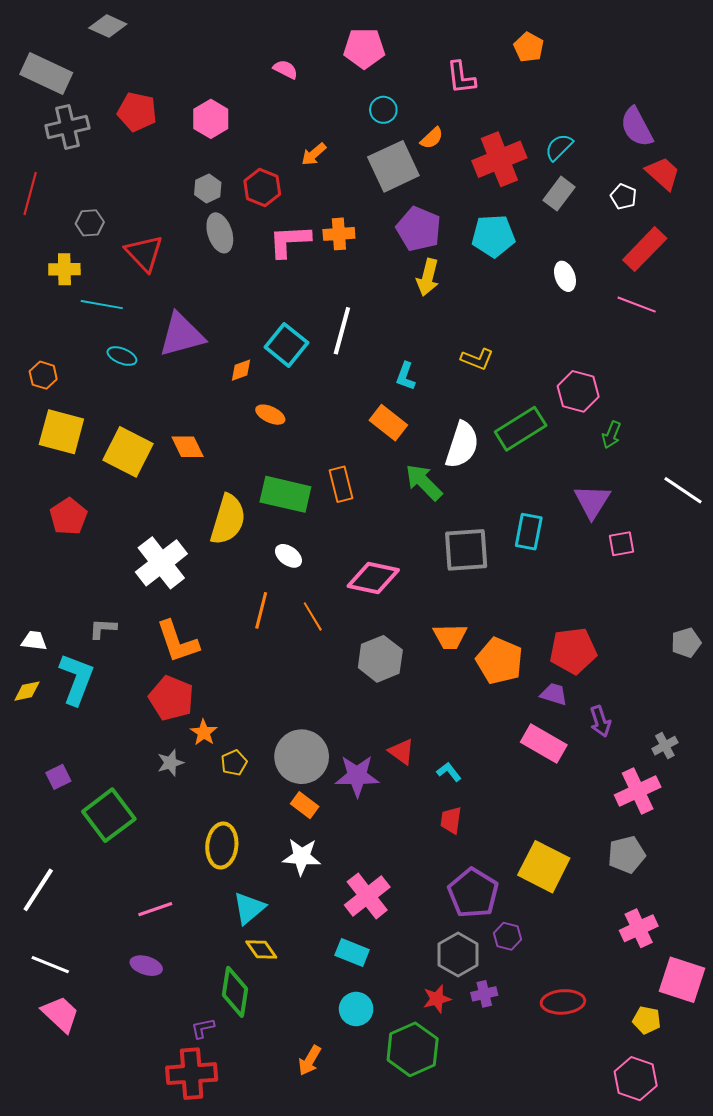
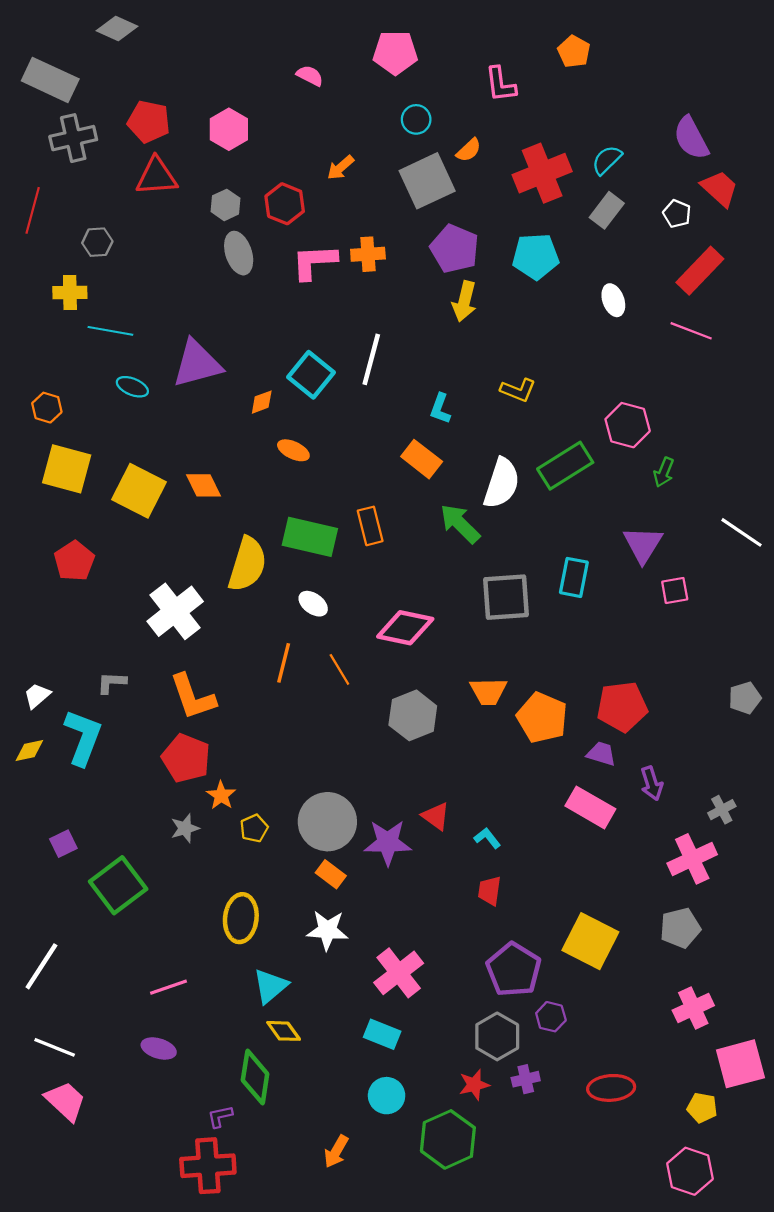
red triangle: (144, 253) -> (156, 176), moved, turned -51
white trapezoid: (34, 641) -> (37, 696), turned -48
pink square: (682, 980) -> (740, 1064), turned -33

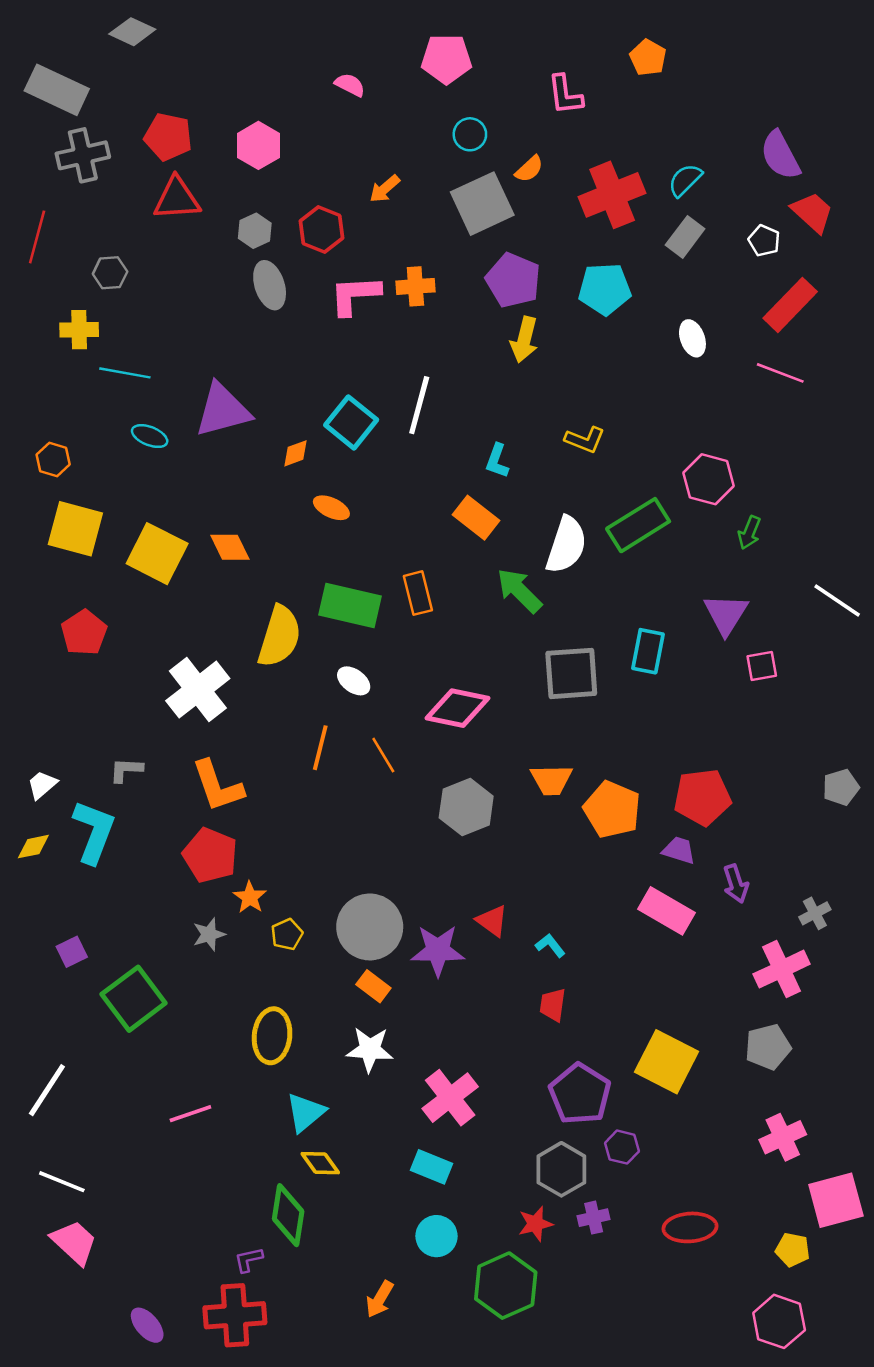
purple ellipse: (159, 1048) -> (147, 1325), moved, turned 32

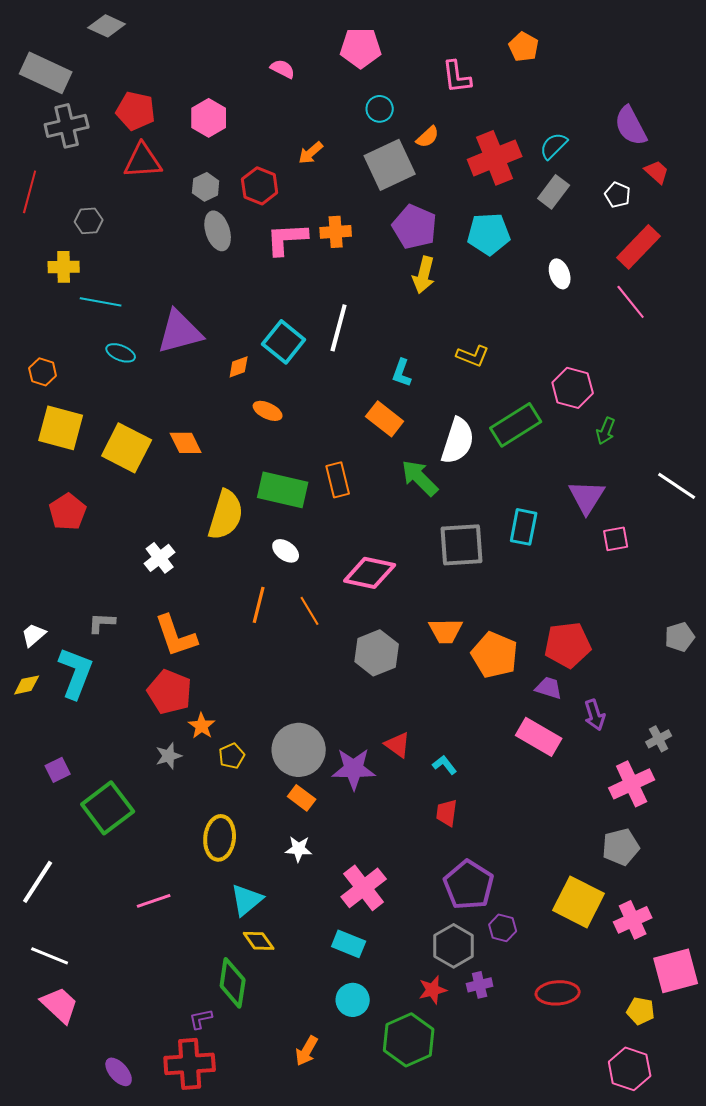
red trapezoid: (812, 212) -> (657, 172), size x0.7
pink line: (780, 373) -> (631, 302), turned 30
white cross: (198, 690) -> (160, 558), size x0.6
white star: (370, 1049) -> (299, 849), size x0.7
yellow square: (667, 1062) -> (579, 902), moved

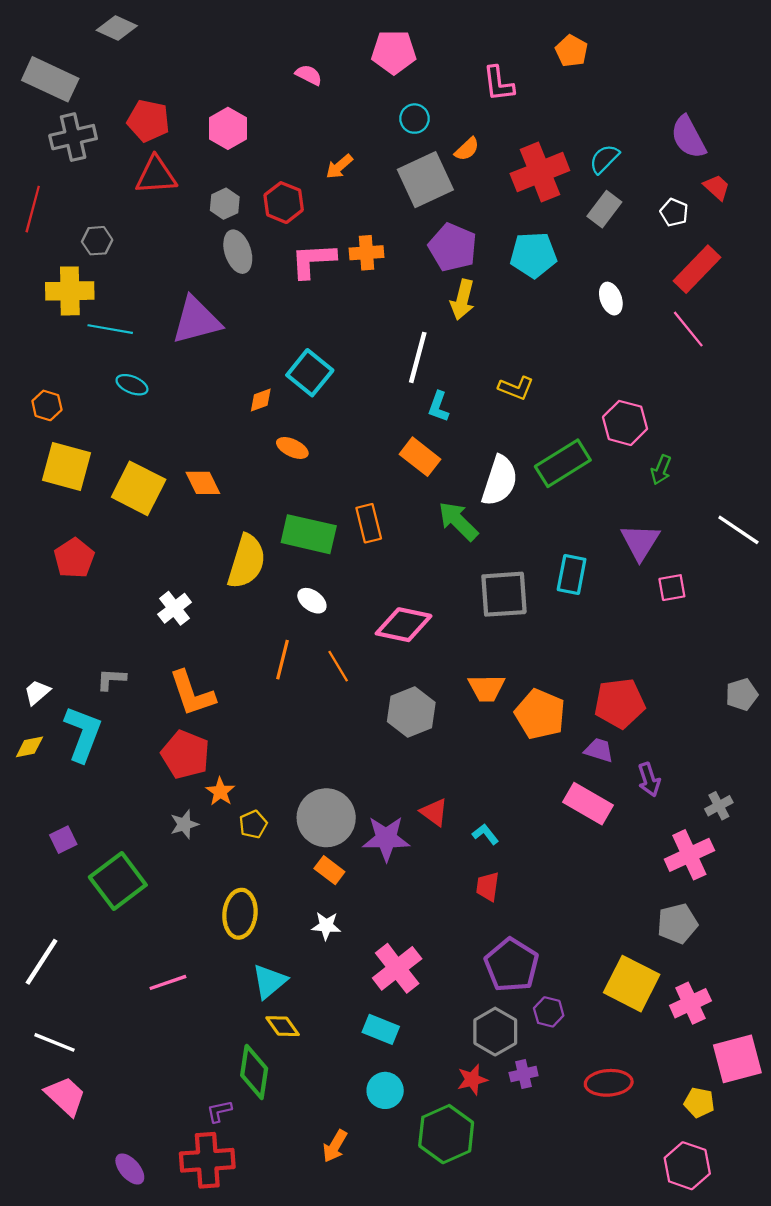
yellow cross: (64, 267) -> (70, 291), size x1.4
white line: (339, 328) -> (418, 357), moved
purple triangle: (180, 332) -> (196, 320), moved

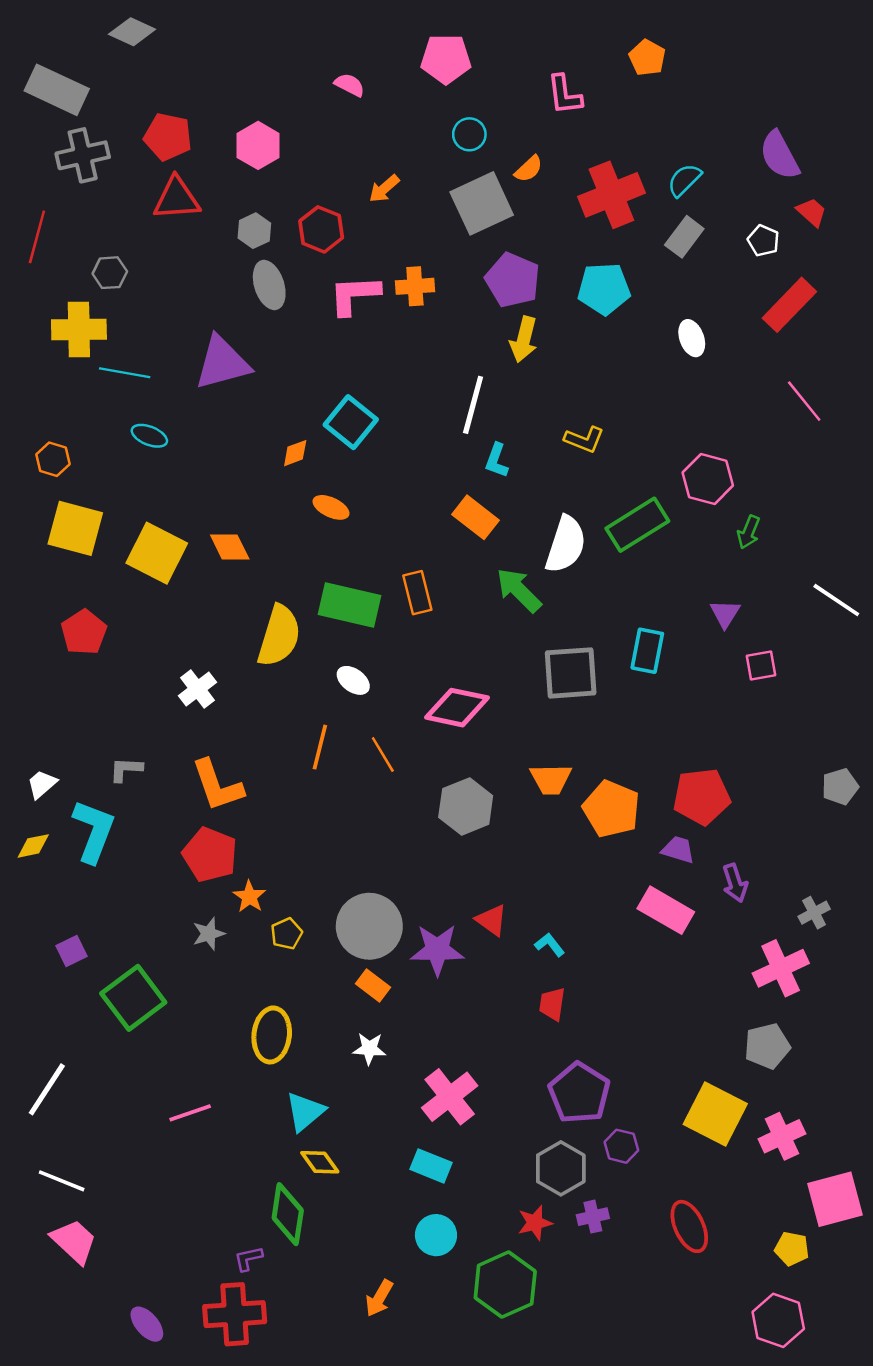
pink line: (688, 329) -> (804, 401), moved
purple triangle: (640, 542) -> (725, 614), size x0.7
red ellipse: (609, 1083) -> (689, 1226), turned 69

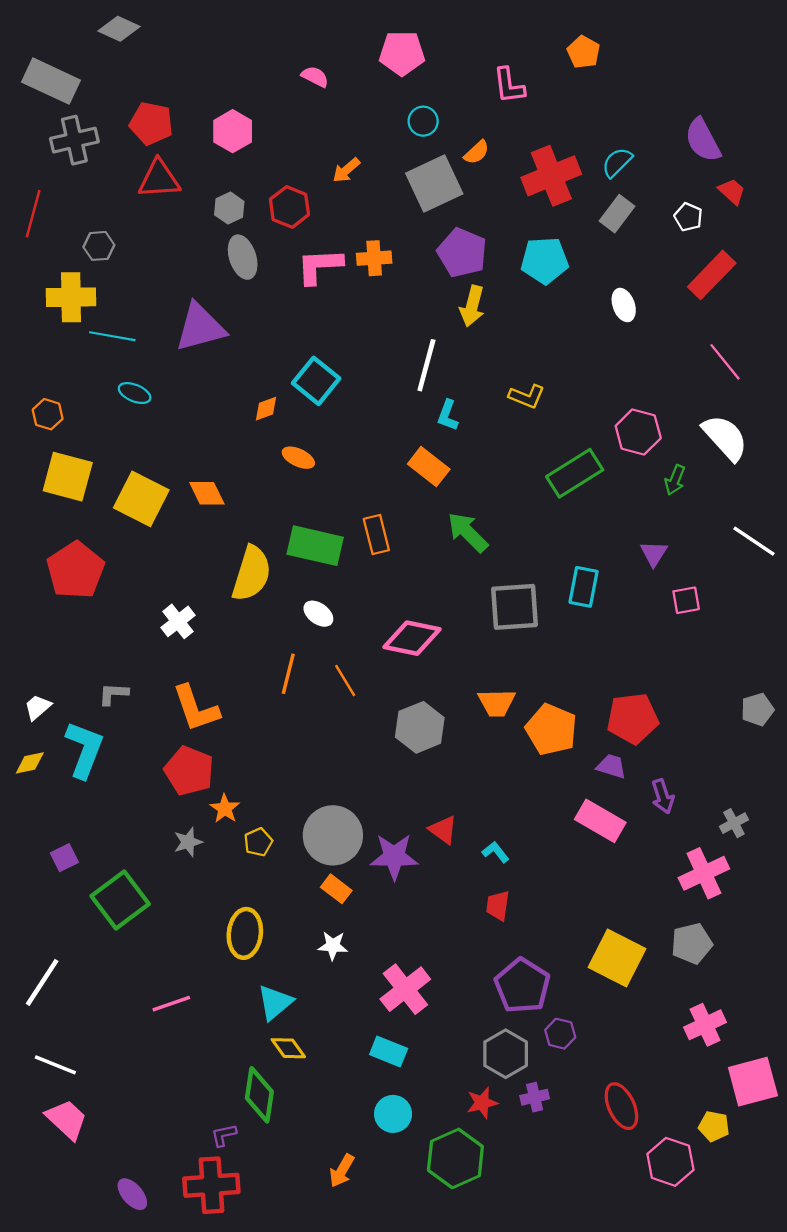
white semicircle: (566, 544) -> (725, 438), moved, turned -60
red pentagon: (84, 632) -> (75, 570), size x1.4
yellow square: (715, 1114) -> (617, 958), moved
pink hexagon: (778, 1320) -> (670, 1162), moved

